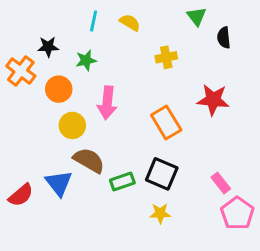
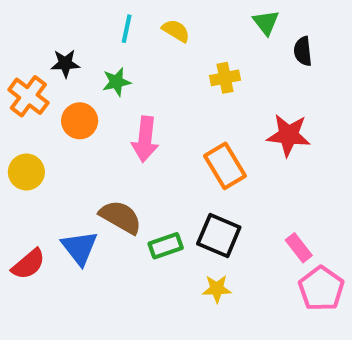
yellow circle: (72, 125) -> (26, 172), moved

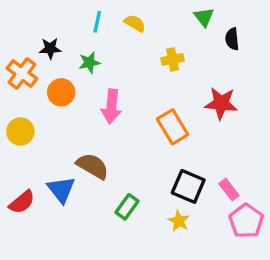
black square: (219, 235) -> (188, 186), moved
green rectangle: (166, 246) -> (127, 207), moved, turned -35
yellow star: (217, 289) -> (179, 221), moved, turned 30

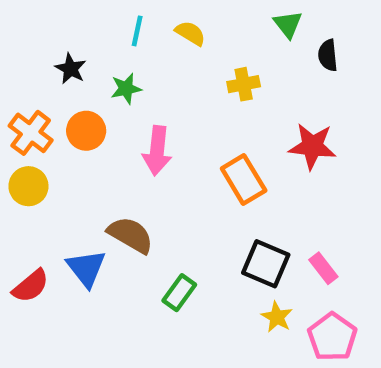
black star: (50, 48) -> (71, 69), turned 30
orange cross: (22, 74) -> (31, 133), moved
yellow star: (179, 221) -> (277, 317), moved
pink pentagon: (246, 221) -> (332, 337), moved

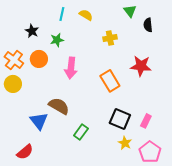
pink rectangle: (323, 268) -> (146, 121), turned 64
red semicircle: (31, 286) -> (25, 152), moved

